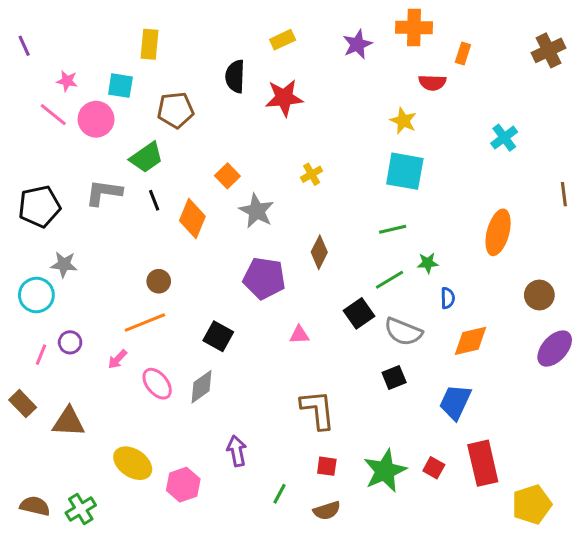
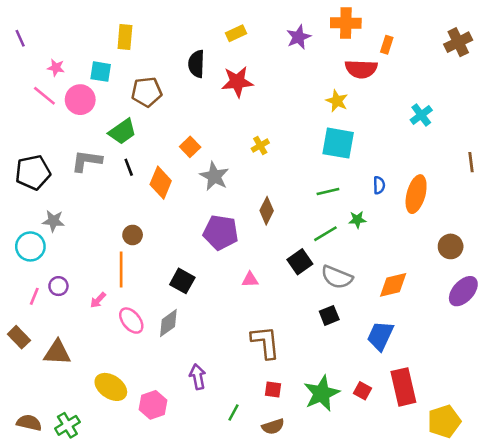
red semicircle: (432, 83) -> (361, 69), size x1.4
blue semicircle: (448, 298) -> (379, 185), moved
orange line: (145, 323) -> (121, 269), turned -68

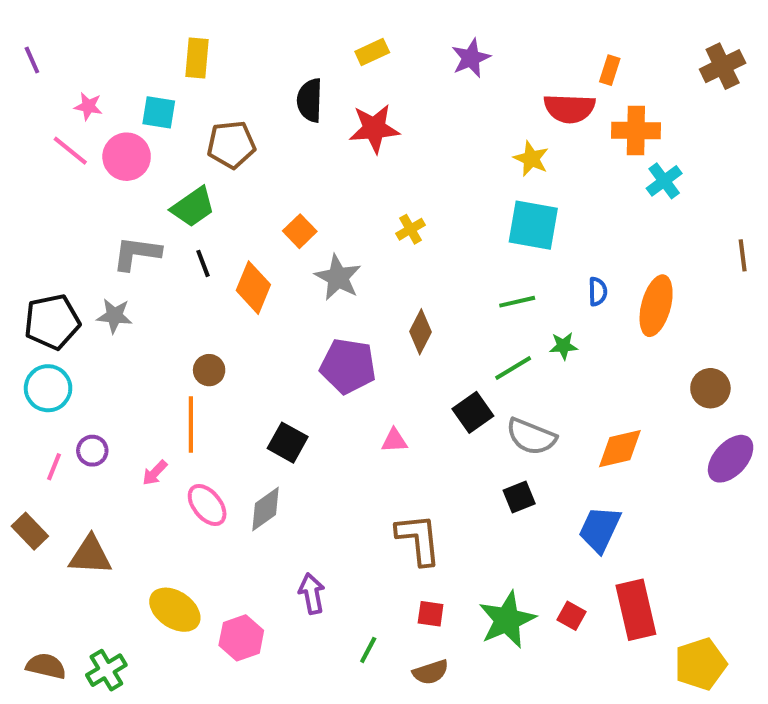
orange cross: (346, 23) -> (636, 131), moved
black pentagon: (33, 172) -> (52, 322), moved
gray star: (53, 221) -> (114, 316), moved

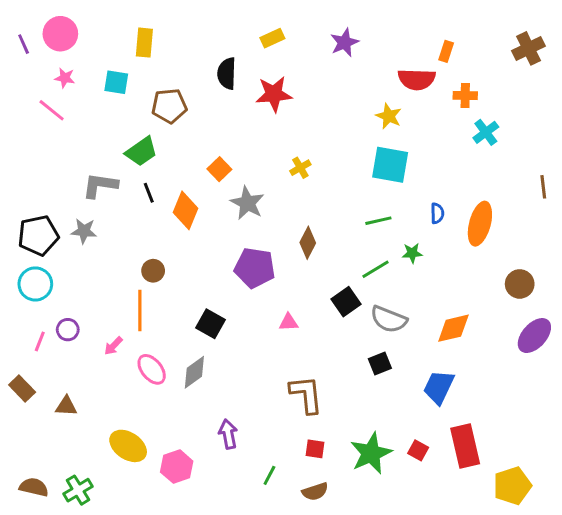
orange cross: (636, 131) -> (465, 96), size x0.7
pink circle: (127, 157) -> (60, 34), moved
brown triangle: (90, 555) -> (66, 406), size x0.7

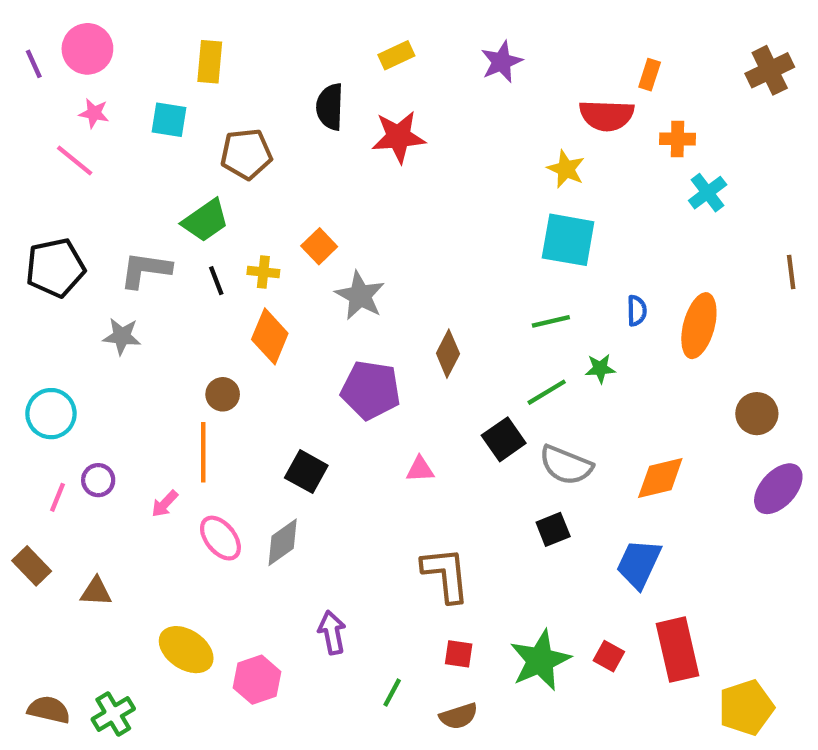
yellow cross: (300, 168) -> (263, 272), moved, turned 36
orange diamond: (185, 210) -> (270, 336), moved
black pentagon: (38, 235) -> (55, 268), moved

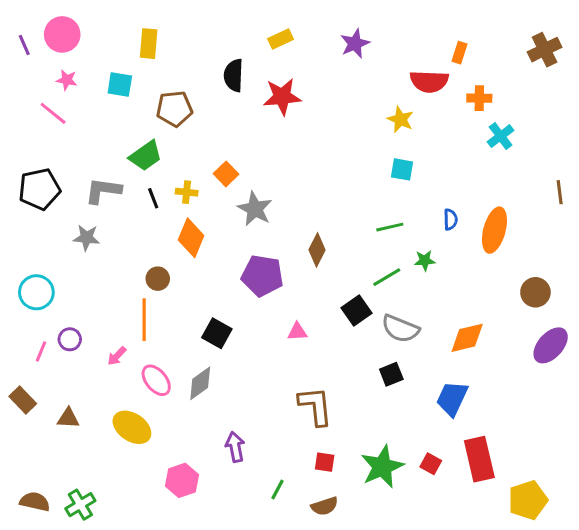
cyan square: (568, 240) -> (402, 169), size x0.6
yellow ellipse: (186, 650) -> (132, 427), moved

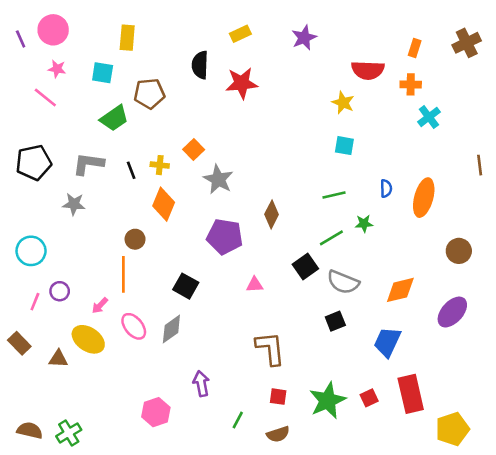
orange rectangle: (460, 53) -> (415, 48), moved
green trapezoid: (146, 156) -> (114, 118), moved
purple ellipse: (551, 345) -> (452, 312), moved
yellow ellipse: (132, 427) -> (88, 339), moved
red square: (431, 464) -> (369, 398), turned 36

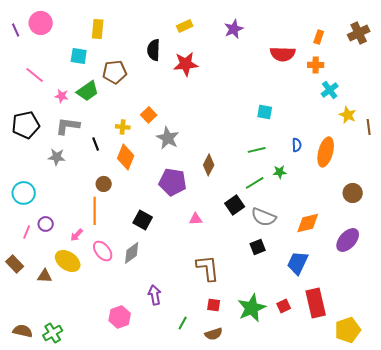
pink star: (57, 69) -> (62, 96), moved
yellow star: (343, 103) -> (348, 115), moved
black line: (131, 170) -> (96, 144), moved

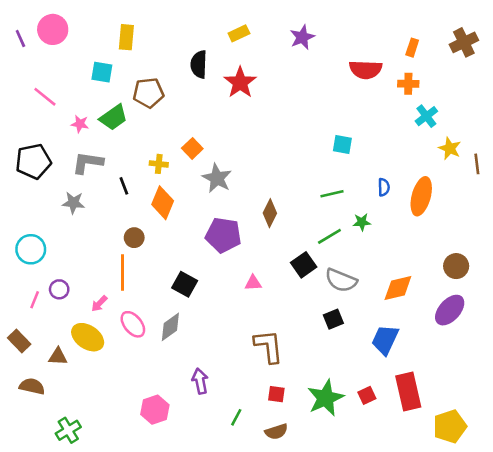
red star: (186, 64) -> (240, 82), turned -30
brown circle: (353, 193) -> (456, 266), moved
brown semicircle: (23, 331) -> (32, 386), moved

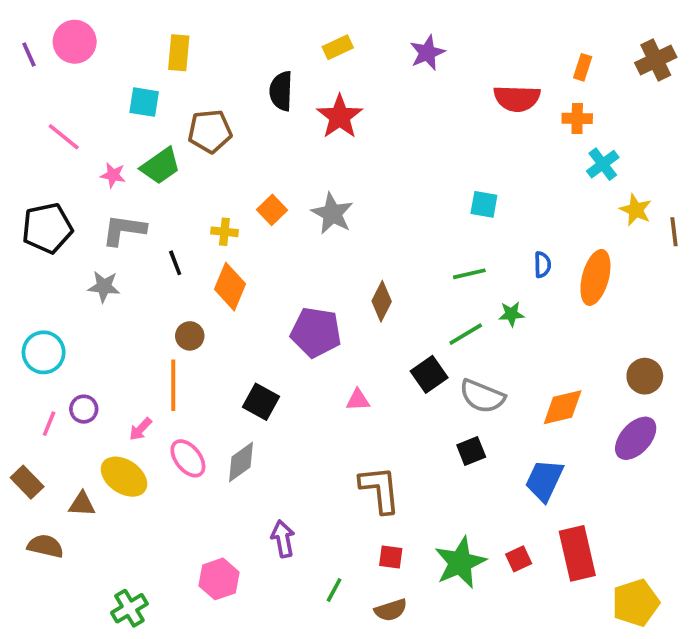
gray star: (217, 178) -> (332, 213), moved
green cross: (68, 430) -> (129, 608), moved

